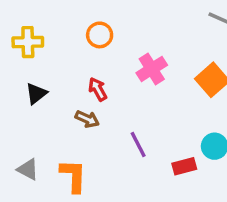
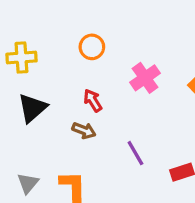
black triangle: (36, 94) -> (32, 108), size x1.4
gray triangle: (28, 169) -> (28, 183), turned 45

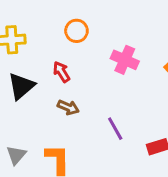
pink cross: (145, 78) -> (125, 60), turned -32
red arrow: (93, 100) -> (62, 72), moved

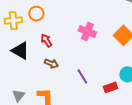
orange circle: (76, 31) -> (36, 14), moved
black triangle: (21, 86) -> (20, 51), turned -48

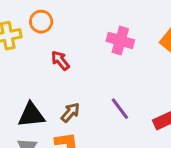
black triangle: (20, 51) -> (31, 115), moved, turned -30
brown arrow: (51, 64) -> (70, 112), moved, turned -64

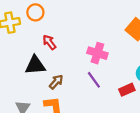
pink cross: (120, 41) -> (97, 53), moved
black triangle: (31, 115) -> (35, 65), moved

